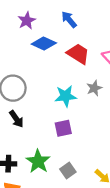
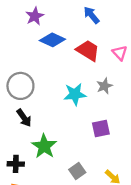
blue arrow: (69, 19) -> (91, 15), moved
purple square: (63, 128) -> (101, 129), moved
green star: (38, 161) -> (44, 146), moved

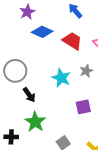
cyan star: (75, 94) -> (61, 78), turned 30
black arrow: (24, 118) -> (29, 95), moved

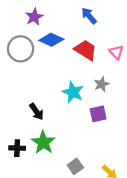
gray circle: (15, 71) -> (21, 49), moved
purple square: (83, 107) -> (98, 114), moved
black cross: (11, 137) -> (17, 148), moved

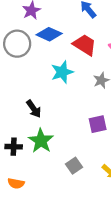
cyan star: (73, 92) -> (62, 72), moved, turned 30
purple square: (98, 114) -> (98, 124), moved

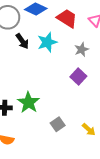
black arrow: (34, 109) -> (22, 41), moved
purple square: (98, 124) -> (78, 76), moved, turned -35

